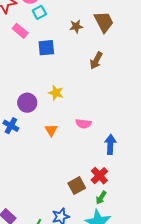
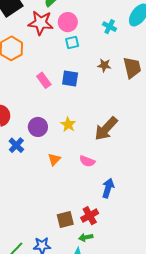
pink rectangle: (20, 31) -> (44, 80), moved
brown arrow: (96, 61) -> (106, 129), moved, size x1.5
green arrow: (101, 198) -> (86, 237), turned 32

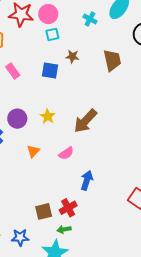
brown star: (104, 65) -> (72, 56), moved
pink rectangle: (44, 80) -> (13, 71), moved
pink semicircle: (87, 161) -> (66, 153), turned -56

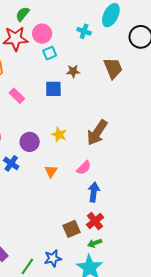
blue arrow: (87, 180) -> (94, 192), moved

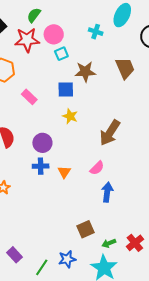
brown star: (73, 71) -> (85, 72), size x1.5
yellow star: (59, 135) -> (70, 116), moved
blue cross: (11, 163) -> (41, 166), moved, turned -35
red cross: (95, 221) -> (135, 243), moved

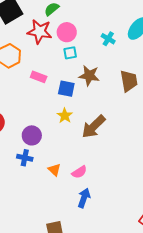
pink rectangle: (29, 97) -> (39, 77), moved, turned -35
brown arrow: (110, 133) -> (93, 127), moved
orange triangle: (64, 172) -> (54, 170), moved, turned -32

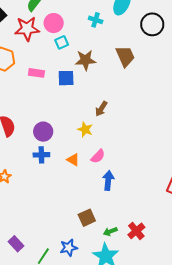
yellow star: (65, 116) -> (85, 129), moved
brown arrow: (93, 127) -> (101, 109), size x0.6

